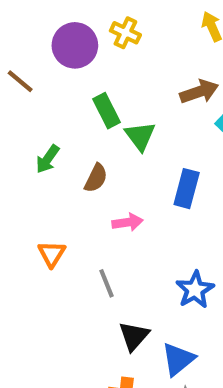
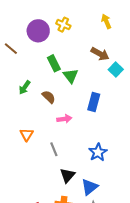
brown arrow: (199, 92) -> (100, 54), turned 48
brown semicircle: (96, 178) -> (49, 97), turned -72

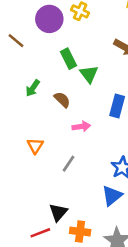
gray line: (54, 149) -> (69, 164), turned 56
black triangle: (68, 175) -> (58, 212), moved
blue triangle: (90, 187) -> (112, 196), moved

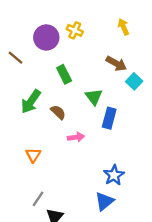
green triangle: (89, 74) -> (94, 97), moved
green arrow: (33, 88) -> (31, 102), size x1.5
gray line: (69, 164) -> (38, 199), moved

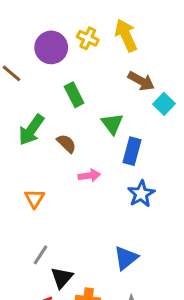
yellow arrow: (123, 27) -> (126, 35), moved, size x1.5
blue star: (114, 175) -> (141, 194), moved

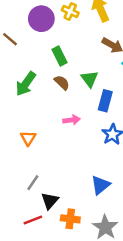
brown semicircle: (66, 144) -> (62, 83), moved

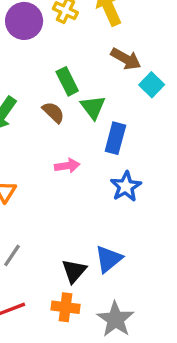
green rectangle: (59, 56) -> (67, 81), moved
black triangle: (50, 201) -> (74, 271), moved

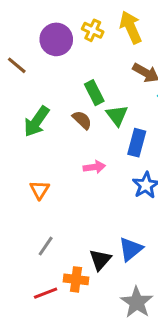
orange cross: (65, 307) -> (76, 279), moved

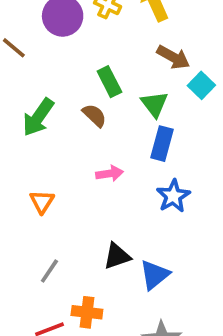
green triangle: (117, 115) -> (154, 104), moved
black triangle: (100, 260) -> (117, 256), moved, turned 30

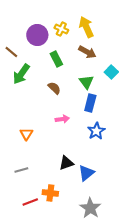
brown arrow: (173, 57) -> (87, 52), moved
green rectangle: (109, 82) -> (56, 59), moved
green arrow: (38, 117) -> (21, 74), moved
gray line: (49, 271) -> (21, 170), moved, turned 40

